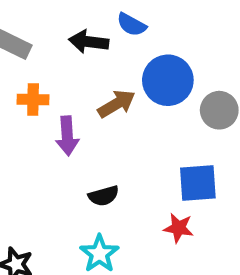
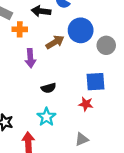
orange cross: (33, 100) -> (20, 29), moved

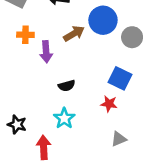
orange cross: (20, 29) -> (25, 35), moved
blue square: (96, 82) -> (120, 78), turned 30
gray triangle: (82, 139) -> (119, 139), moved

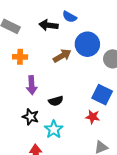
purple arrow: (46, 52) -> (32, 85), moved
black star: (17, 124) -> (31, 117), moved

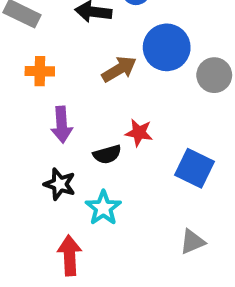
blue square: (102, 95) -> (194, 168), moved
red star: (93, 117) -> (139, 133), moved

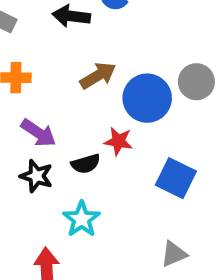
blue circle: (167, 47) -> (147, 98), moved
purple arrow: (62, 125) -> (38, 133), turned -52
black star: (60, 184) -> (36, 176), moved

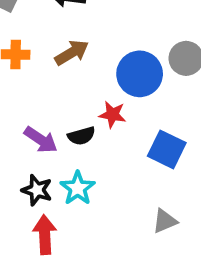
brown arrow: (98, 76) -> (72, 53), moved
purple arrow: (38, 133) -> (41, 140), moved
black star: (36, 176) -> (37, 190), moved

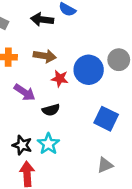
brown arrow: (72, 53) -> (45, 56), turned 40
red star: (112, 115) -> (60, 79), moved
purple arrow: (41, 140) -> (25, 92), moved

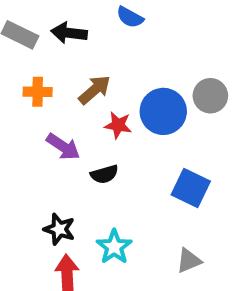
black arrow: (42, 20) -> (69, 33), moved
brown arrow: (45, 56) -> (95, 90), turned -50
cyan star: (48, 144) -> (114, 247), moved

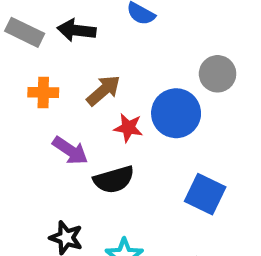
gray circle: (210, 96) -> (218, 74), moved
black semicircle: (104, 174) -> (114, 180), size x1.4

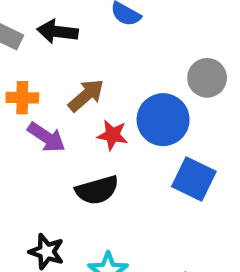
purple arrow: (70, 151) -> (46, 137), moved
blue square: (205, 194) -> (194, 179), moved

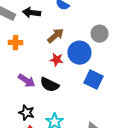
brown arrow: (86, 95) -> (56, 36), moved
purple arrow: (46, 137) -> (26, 81), moved
black semicircle: (97, 190) -> (50, 85), turned 42

